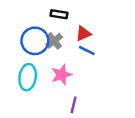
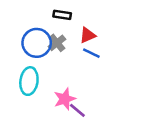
pink star: (61, 75) -> (65, 99), moved
purple line: (74, 105) -> (77, 110), turned -63

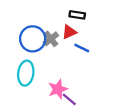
black rectangle: (62, 15) -> (77, 15), moved
red triangle: (88, 35) -> (69, 32), moved

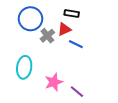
blue circle: (33, 39) -> (31, 19), moved
purple line: (69, 99) -> (77, 92), moved

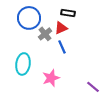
blue line: (76, 44) -> (62, 47), moved, turned 40
purple line: (77, 92) -> (93, 87), moved

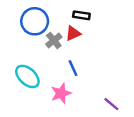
blue line: (62, 47) -> (73, 68), moved
cyan ellipse: (23, 64) -> (27, 76), turned -55

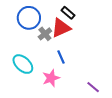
black rectangle: (81, 15) -> (68, 13), turned 32
red triangle: (73, 33) -> (61, 28), size x1.5

